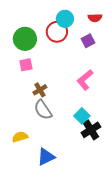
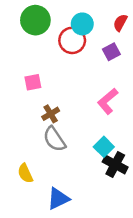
red semicircle: (95, 18) -> (120, 23), turned 120
green circle: (25, 39) -> (35, 20), moved
black cross: (91, 130) -> (115, 164), turned -30
yellow semicircle: (20, 137) -> (25, 173), turned -98

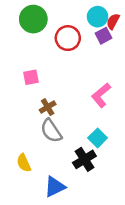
cyan circle: (82, 24) -> (98, 17), moved
purple square: (111, 52) -> (103, 36), moved
black cross: (115, 164) -> (84, 159), moved, turned 30

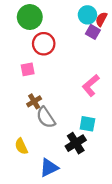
purple square: (103, 36) -> (93, 32), turned -32
red circle: (68, 38) -> (44, 44), moved
brown cross: (48, 107) -> (34, 101), moved
cyan square: (98, 138) -> (87, 124), turned -35

